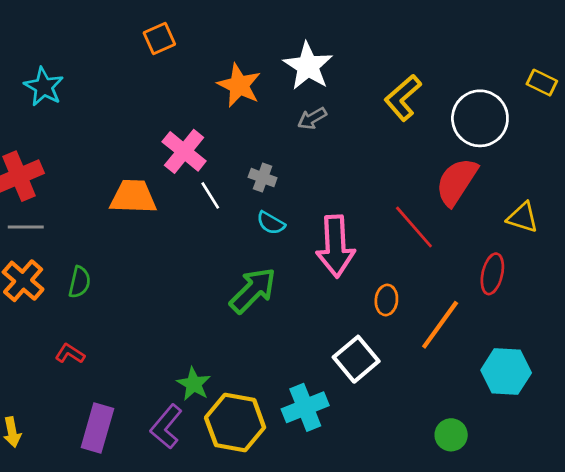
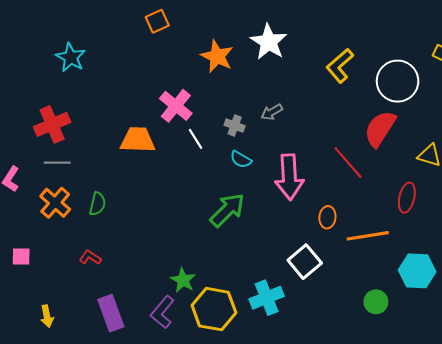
gray arrow: (312, 118) -> (272, 112), moved
orange line: (440, 325) -> (368, 236), turned 45
purple rectangle: (97, 428) -> (111, 313), turned -36
green circle: (451, 435) -> (376, 302), moved

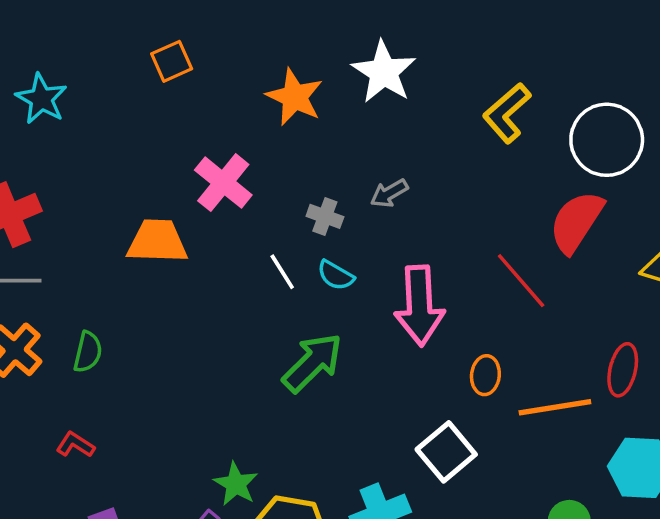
orange square: (157, 21) -> (172, 61), moved
white line: (195, 139) -> (282, 272), moved
red ellipse: (407, 198) -> (623, 370), moved

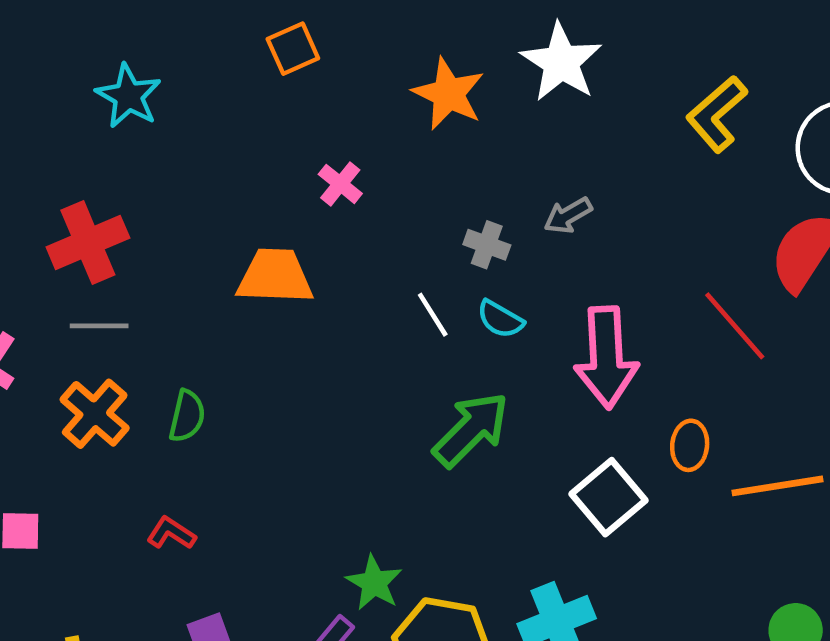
pink cross: (223, 183) -> (340, 184), moved, size x0.6
white square: (446, 452) -> (609, 497), moved

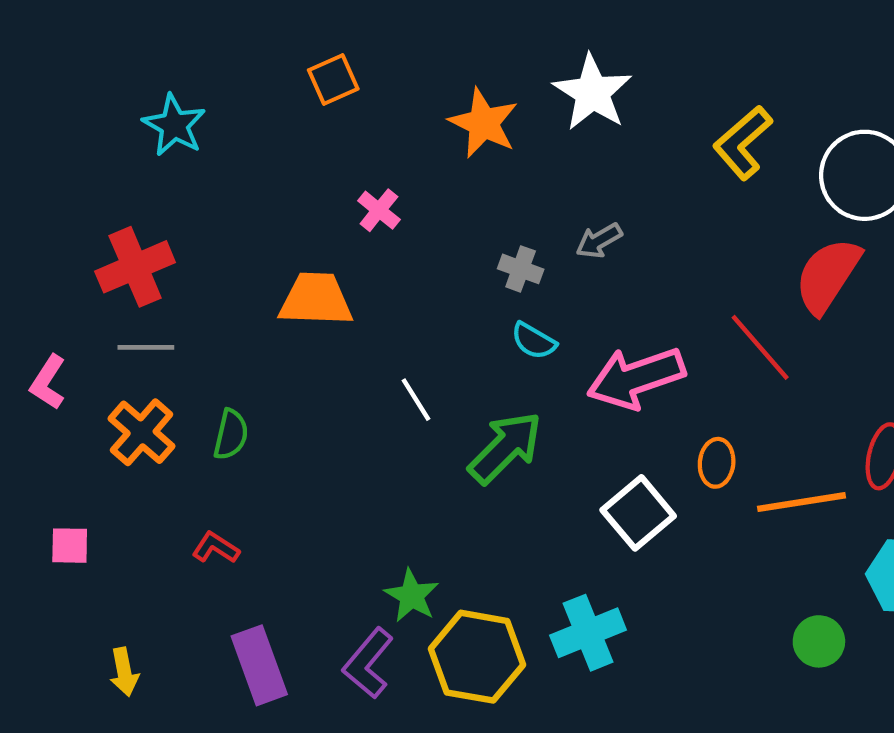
white line: (433, 315) -> (416, 400), moved
pink arrow: (606, 357) -> (636, 378), turned 74

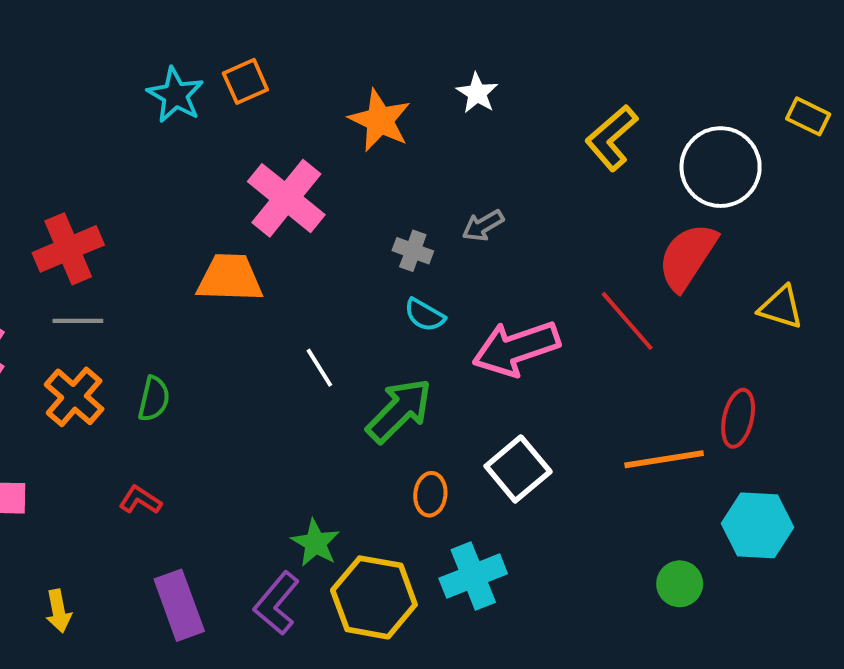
white star: (592, 93) -> (477, 93), size x0.6
cyan star: (174, 125) -> (175, 95), moved
pink cross: (379, 210) -> (286, 198), size x2.0
orange ellipse: (717, 463) -> (430, 494), moved

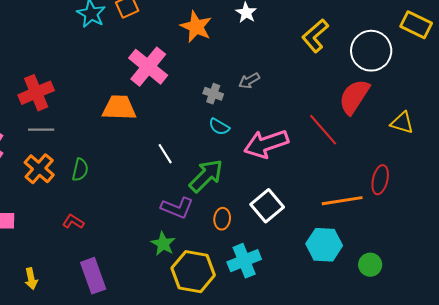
yellow rectangle: (808, 116) -> (416, 25), size x1.4
cyan hexagon: (758, 525) -> (324, 245), moved
green circle: (680, 584) -> (370, 265), moved
purple L-shape: (277, 603) -> (177, 208), moved, turned -108

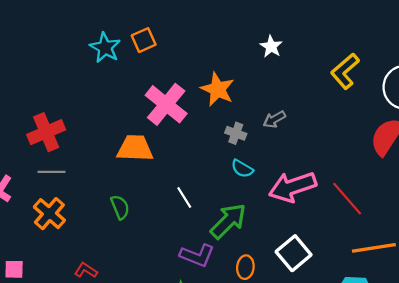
orange star: (196, 27) -> (218, 89), moved
red line: (323, 130) -> (347, 199), moved
green semicircle: (80, 170) -> (120, 207), moved, turned -35

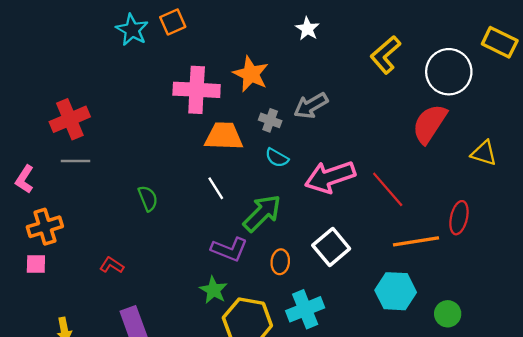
pink cross: (166, 104) -> (197, 90), turned -36
gray arrow: (274, 119) -> (311, 106), size x1.4
orange trapezoid: (135, 148) -> (224, 136), moved
orange cross: (49, 214) -> (45, 227), moved, turned 32

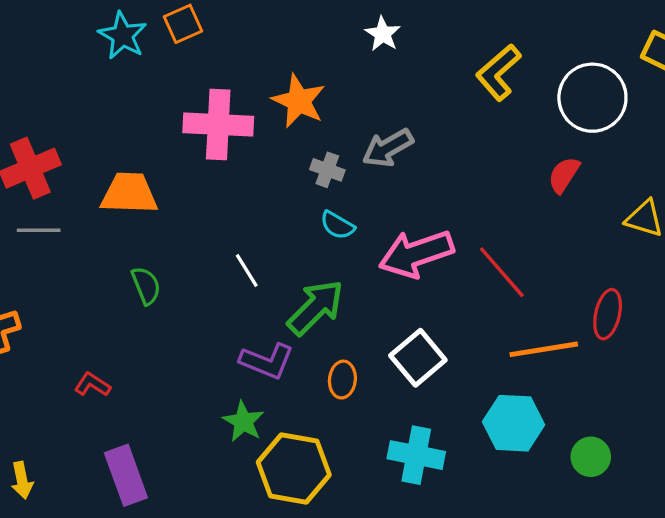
red semicircle: (430, 124) -> (564, 175), size x0.6
orange trapezoid: (224, 136) -> (129, 193), moved
cyan cross: (305, 309) -> (416, 455), moved, turned 33

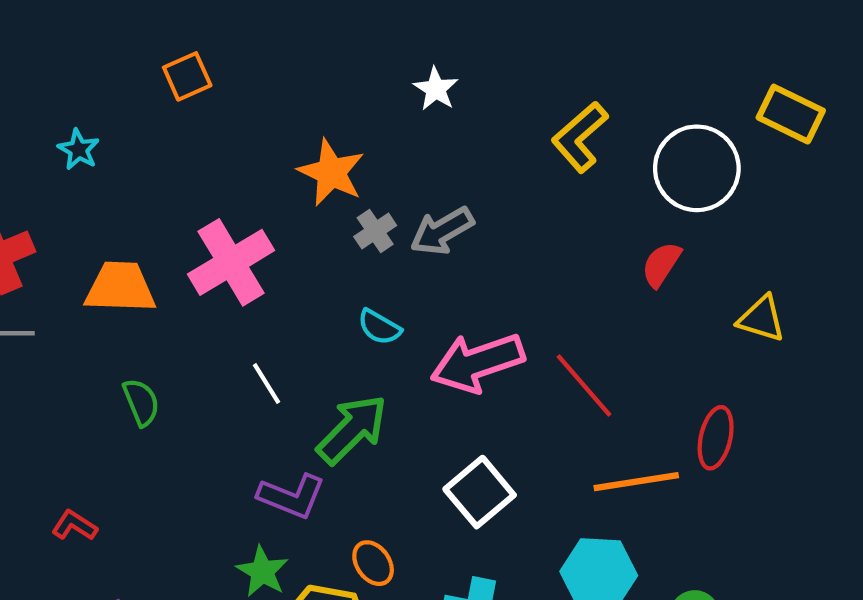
cyan star: (123, 36) -> (79, 150), moved, size x0.7
pink cross: (218, 125) -> (231, 262), moved, turned -34
gray cross: (327, 170) -> (375, 231), moved, turned 36
orange ellipse: (342, 380) -> (373, 563), moved, turned -42

